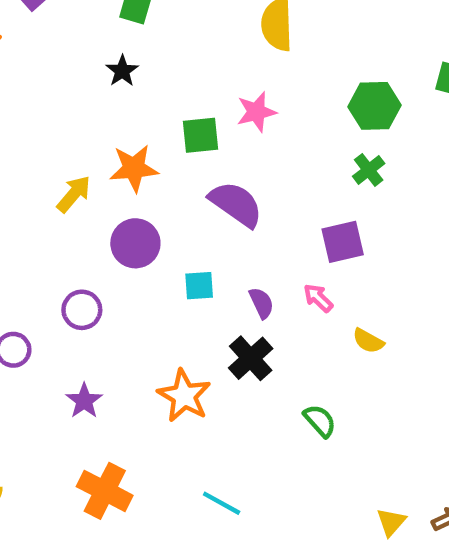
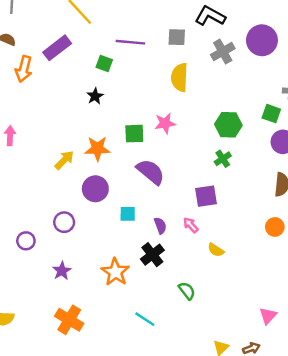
cyan line: (222, 503) -> (145, 319), moved

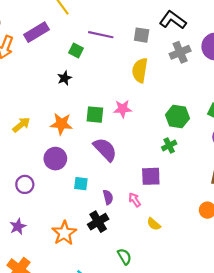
yellow arrow: (64, 160) -> (21, 125), moved

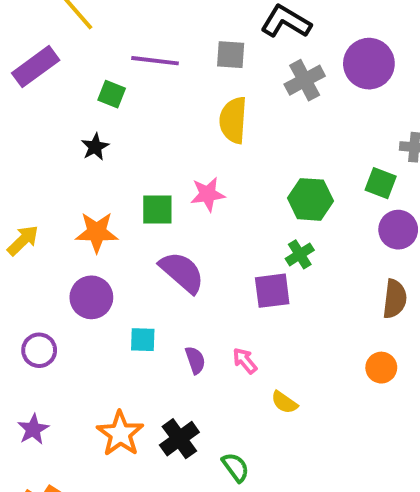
purple square: (151, 176) -> (272, 291), moved
black cross: (98, 222) -> (179, 439), moved

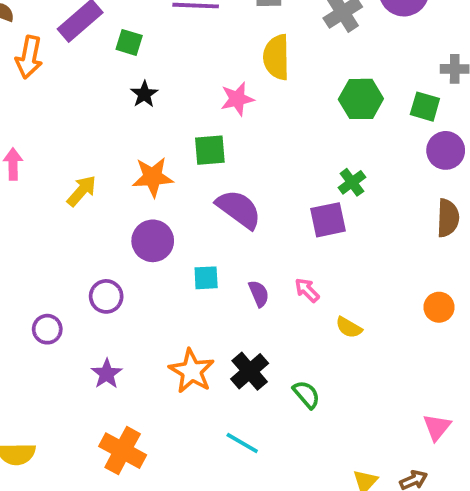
green square: (112, 94) -> (129, 42), moved
pink star: (208, 194) -> (237, 99), moved
green hexagon: (310, 199) -> (361, 99), moved
orange circle: (381, 368) -> (439, 307), moved

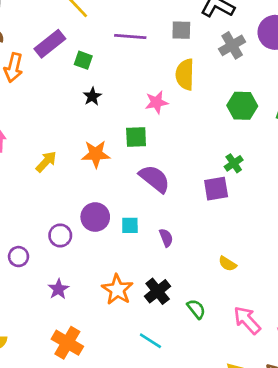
purple circle: (153, 241) -> (95, 217), moved
pink arrow: (307, 290) -> (247, 320), moved, size x1.6

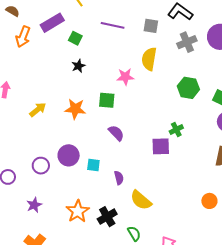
purple semicircle: (155, 179) -> (116, 133), size x0.7
yellow semicircle: (227, 264) -> (141, 200), moved, size x1.6

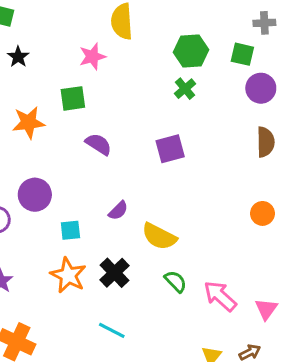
green cross: (176, 130) -> (185, 89), moved
cyan square: (93, 165) -> (70, 230), moved
purple semicircle: (119, 178) -> (118, 211), turned 72
green semicircle: (134, 234) -> (176, 281), moved

